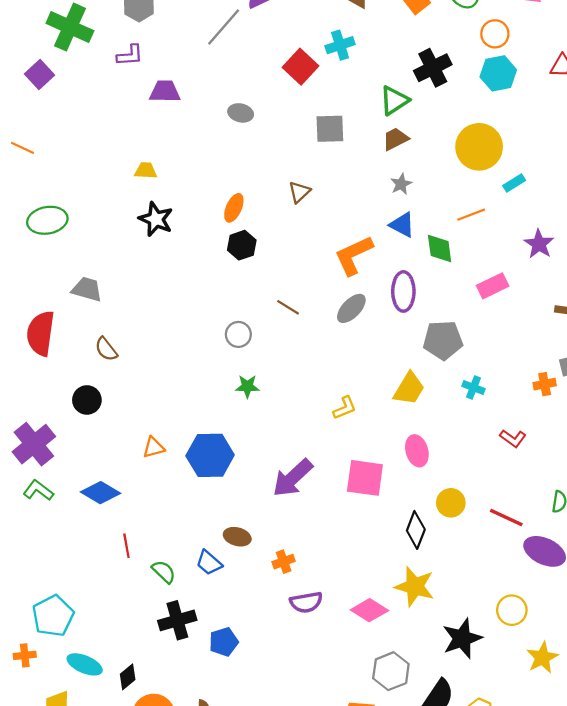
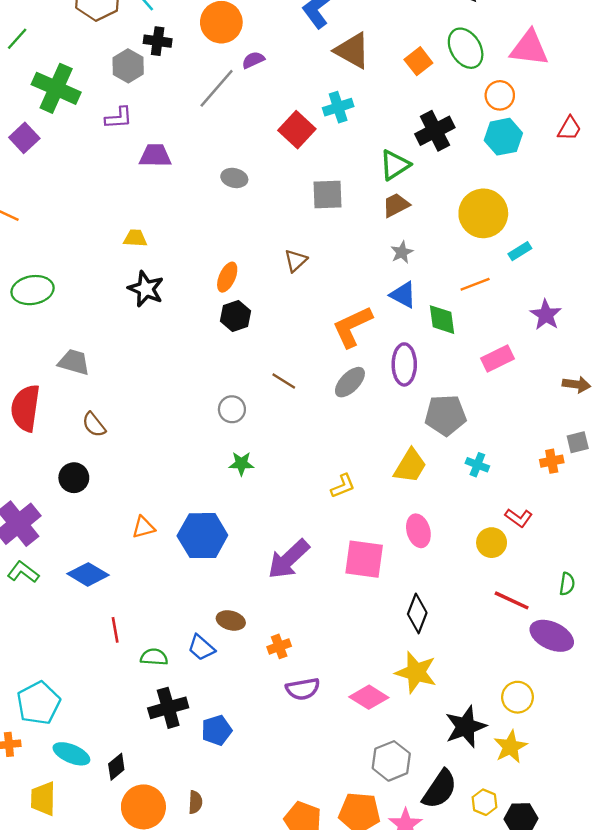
yellow circle: (451, 503) -> (492, 543), moved
green semicircle: (164, 572) -> (154, 657), turned -40
yellow star: (542, 658) -> (510, 747), moved

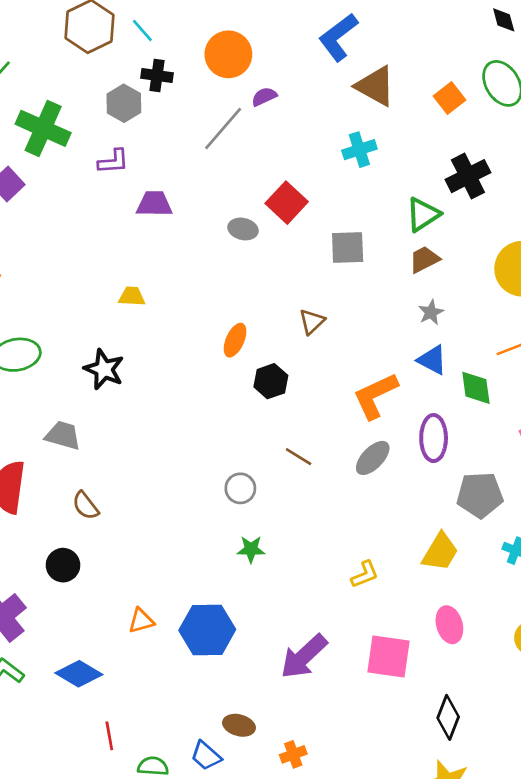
red square: (297, 130) -> (287, 203), moved
black star: (146, 289) -> (104, 369), moved
black hexagon: (235, 316) -> (271, 381), moved

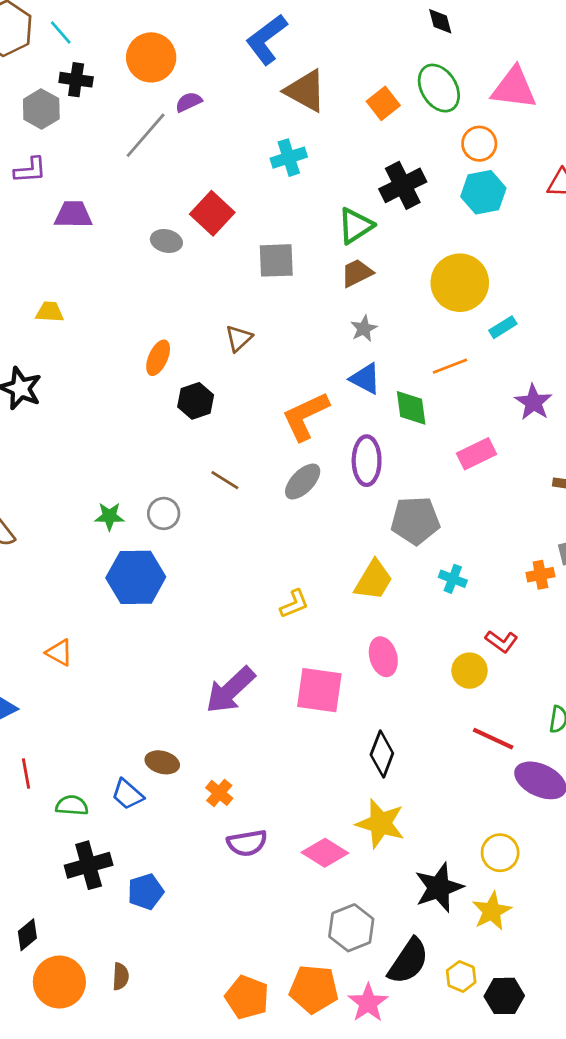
green star: (251, 549) -> (109, 516), moved
orange triangle: (141, 621) -> (59, 653), turned 44
blue hexagon: (207, 630) -> (136, 577), moved
orange cross: (293, 754) -> (219, 793), turned -30

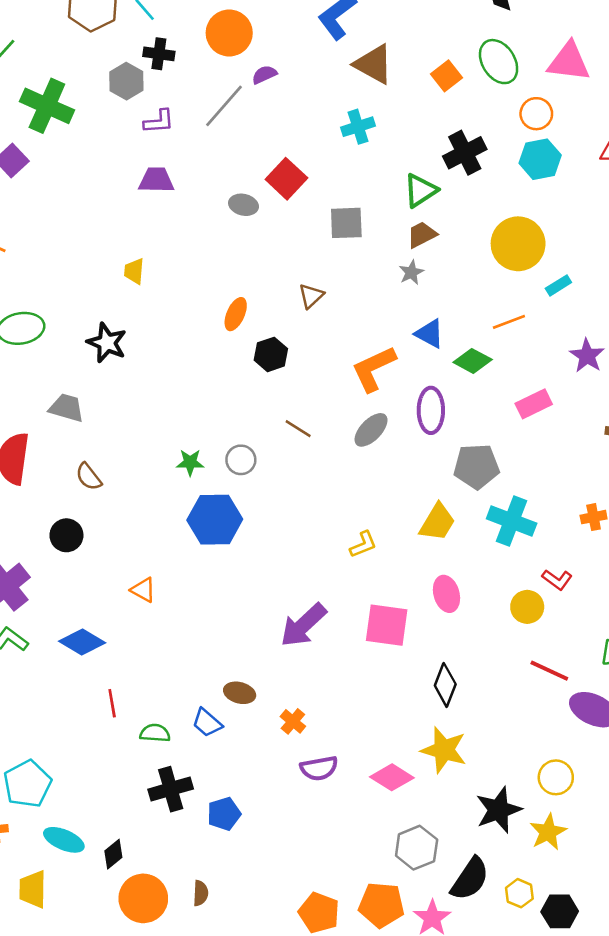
purple L-shape: (30, 170) -> (159, 121), moved
yellow trapezoid: (50, 312) -> (134, 271), turned -88
gray star: (364, 329) -> (411, 272), moved
green diamond: (411, 408) -> (473, 361), turned -54
cyan cross: (453, 579) -> (512, 521), size x1.8

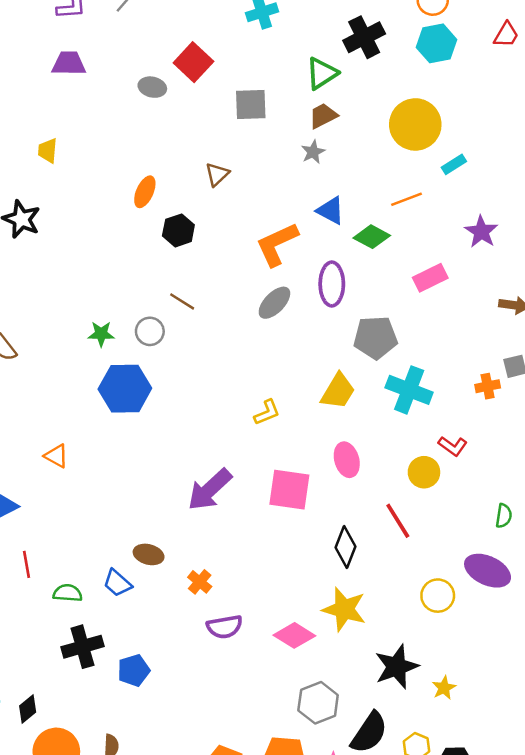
brown line: (298, 429) -> (182, 301), moved
red line: (549, 671) -> (398, 521), moved, turned 33
yellow circle: (556, 777) -> (438, 596), moved
yellow star: (548, 832) -> (444, 688), size x0.7

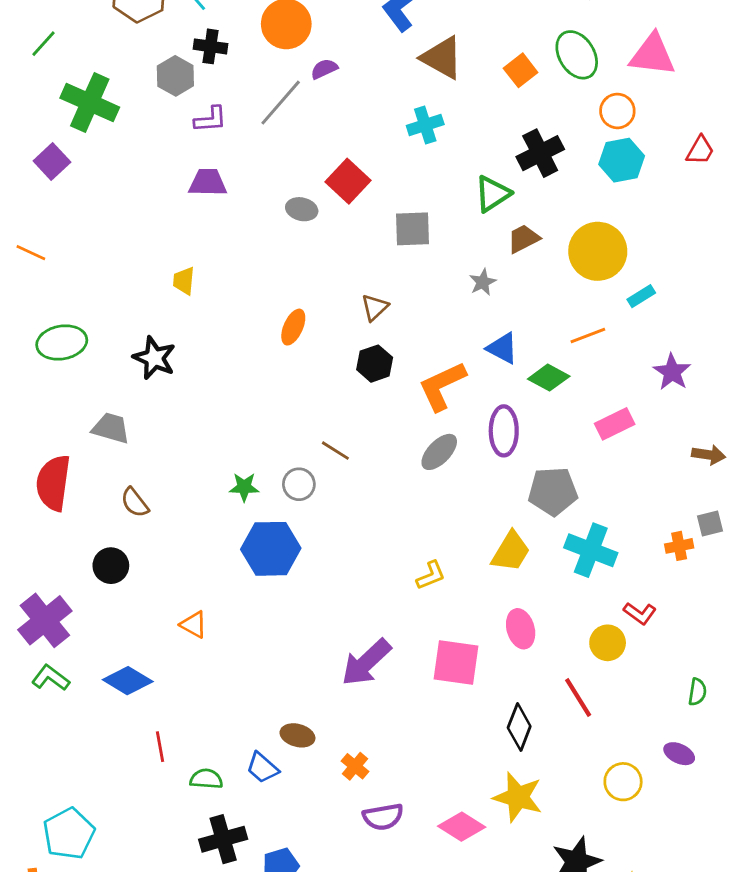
brown trapezoid: (323, 116) -> (523, 239), moved
black hexagon: (178, 230) -> (375, 364), moved
purple ellipse: (488, 571) -> (679, 754), size x0.6

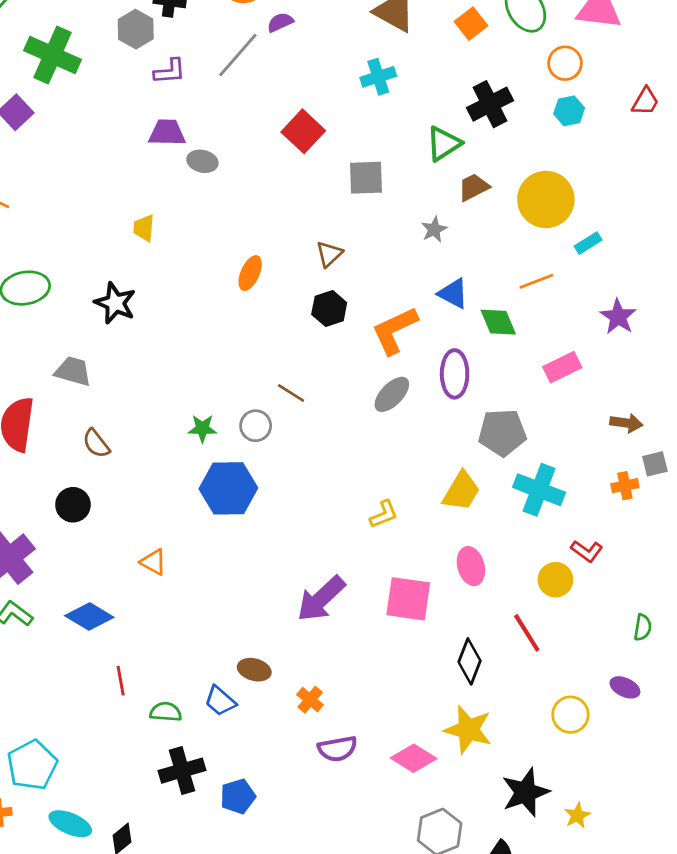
cyan hexagon: (622, 160) -> (569, 111), size x0.7
gray ellipse: (302, 209) -> (202, 161), moved
green diamond: (549, 378) -> (498, 322), turned 39
brown arrow: (709, 455) -> (626, 423), moved

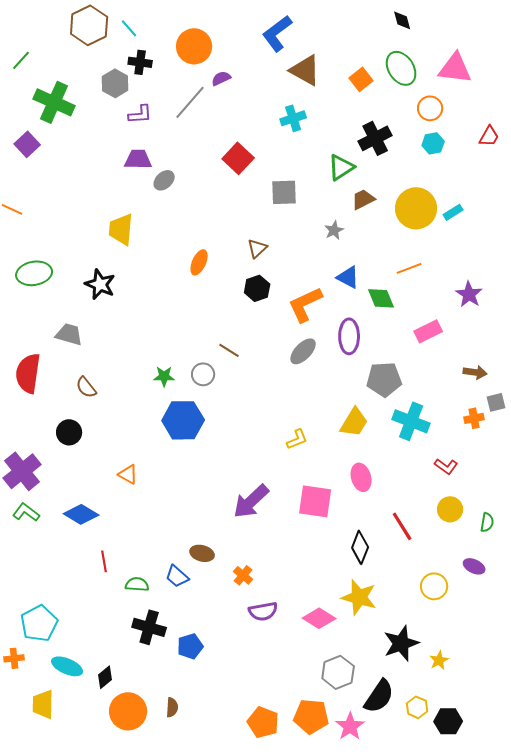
gray ellipse: (202, 161) -> (164, 180), turned -55
yellow trapezoid: (144, 228) -> (121, 229), size x1.6
cyan rectangle: (588, 243) -> (453, 212), moved
yellow circle: (555, 580) -> (450, 509), moved
black cross: (182, 771) -> (149, 627), turned 32

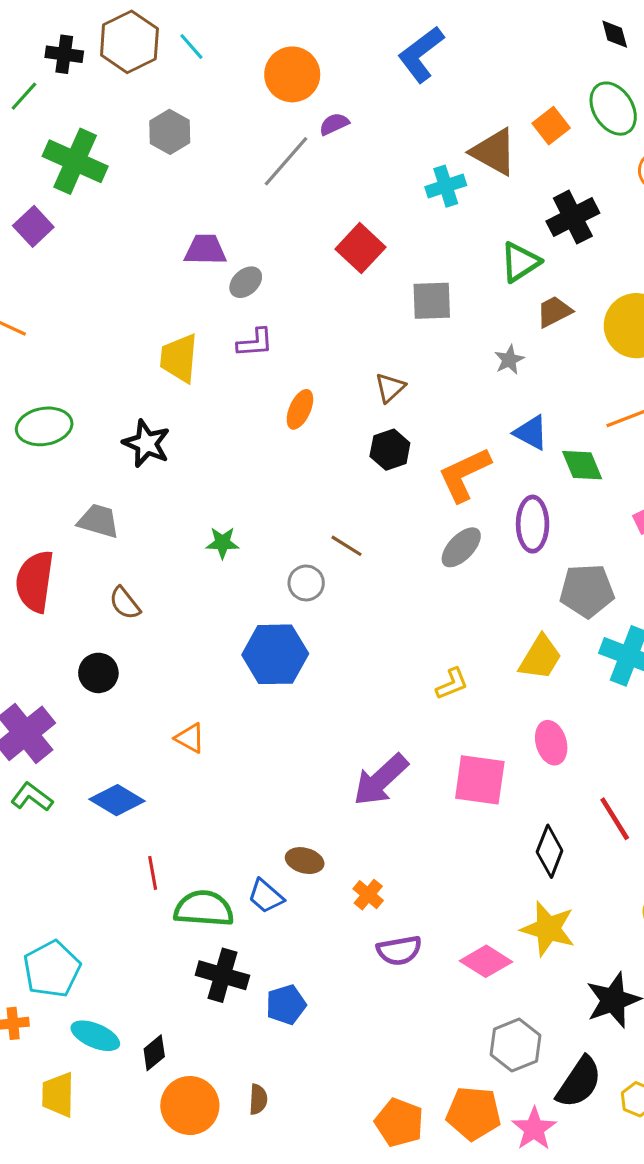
black cross: (140, 62) -> (64, 54), moved
brown triangle: (305, 70) -> (494, 152), moved
purple L-shape: (140, 114) -> (255, 343), moved
green star: (164, 376) -> (222, 543), moved
green semicircle: (137, 584) -> (204, 909), size x1.6

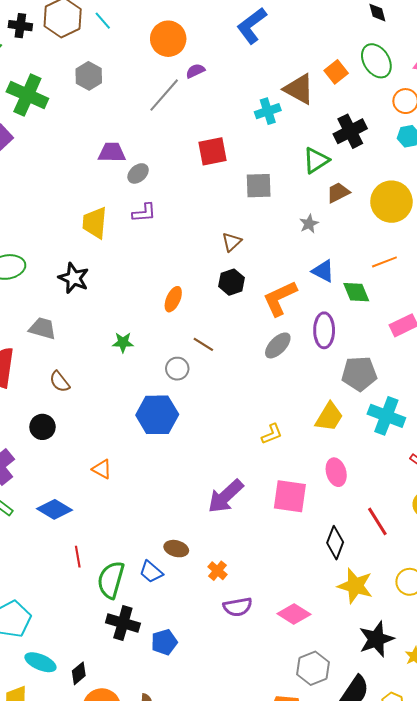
red square: (360, 248) -> (212, 151), turned 36
orange ellipse: (300, 409) -> (173, 299), moved
green semicircle: (204, 909) -> (111, 580), turned -78
yellow star: (548, 929) -> (355, 586), moved

